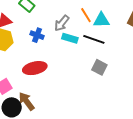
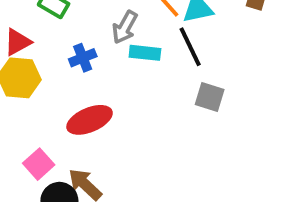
blue cross: (37, 35) -> (83, 58), turned -32
black line: (94, 39) -> (190, 47), turned 55

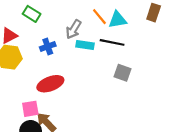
black line: (190, 47) -> (112, 42), turned -55
pink square: (39, 164) -> (30, 109), moved, turned 30

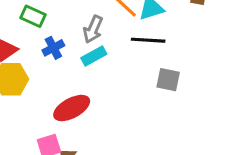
cyan rectangle: (85, 45) -> (94, 56), moved, turned -30
blue cross: (48, 46) -> (53, 48), moved

